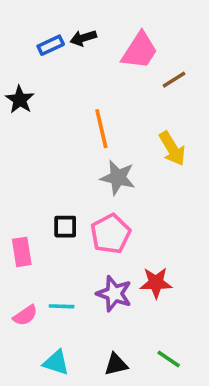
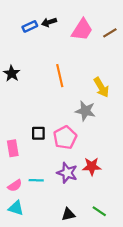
brown line: (174, 80) -> (110, 33), moved
black star: (20, 100) -> (12, 73), moved
gray star: (118, 178) -> (85, 111), moved
cyan triangle: (56, 363) -> (16, 208), moved

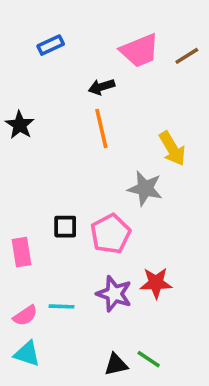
black arrow: (49, 22) -> (101, 87), moved
pink trapezoid: (82, 30) -> (140, 50), turned 35
green line: (99, 211) -> (149, 359), moved

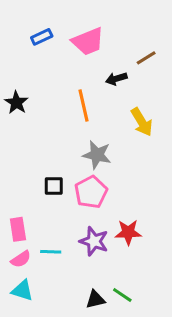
pink trapezoid: (140, 50) -> (88, 41), moved
brown line: (187, 56) -> (146, 58), moved
black arrow: (101, 87) -> (116, 79), moved
gray star: (145, 188) -> (97, 155), moved
pink rectangle: (22, 252) -> (18, 229), moved

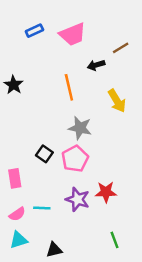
black square: (54, 186) -> (44, 154), turned 35
pink rectangle: (18, 229) -> (15, 178), moved
cyan triangle: (22, 290) -> (18, 240), turned -36
green line: (122, 295) -> (114, 240), moved, turned 35
black triangle: (95, 299) -> (54, 250), moved

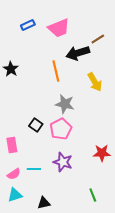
black arrow: (96, 65) -> (78, 53), size x1.6
red star: (106, 192) -> (102, 153), moved

